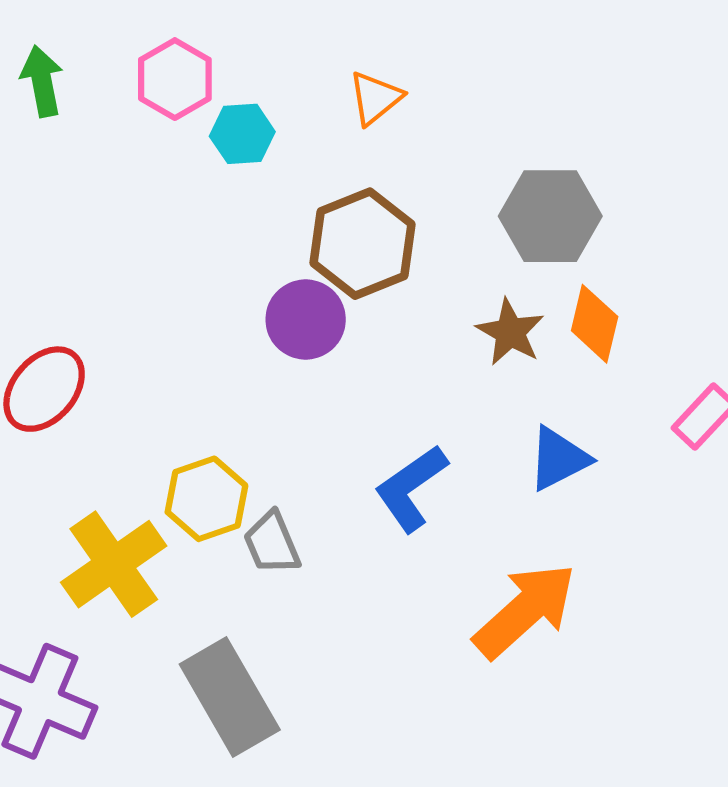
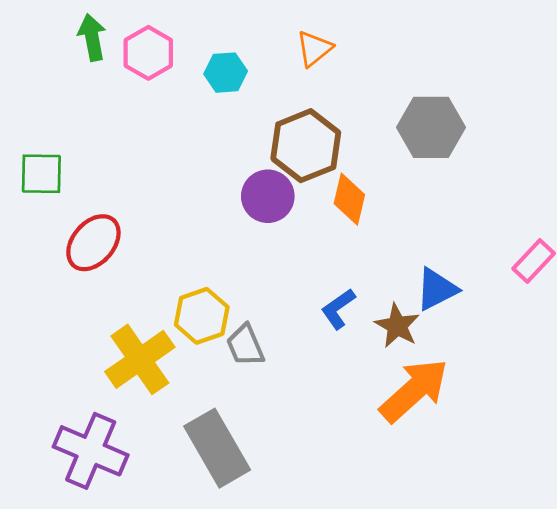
pink hexagon: (175, 79) -> (148, 53), moved
orange diamond: (595, 324) -> (349, 199), moved
brown star: (510, 332) -> (397, 326), moved
blue L-shape: (411, 488) -> (338, 309), size x0.7

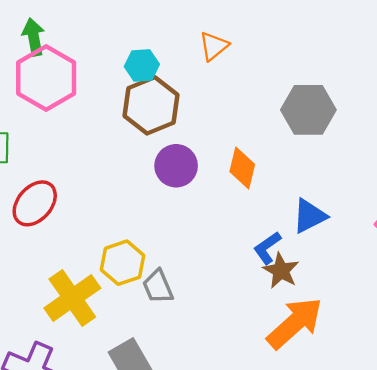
pink hexagon: (148, 53) -> (46, 78), moved, size x1.5
brown hexagon: (306, 146) -> (151, 105), moved
blue triangle: (437, 289) -> (309, 216), moved
blue L-shape: (338, 309) -> (267, 248), moved

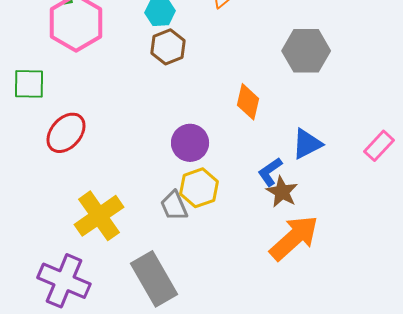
brown hexagon: (151, 105) -> (168, 47), size x0.7
purple circle: (176, 166) -> (190, 143), moved
yellow hexagon: (123, 263) -> (199, 188), moved

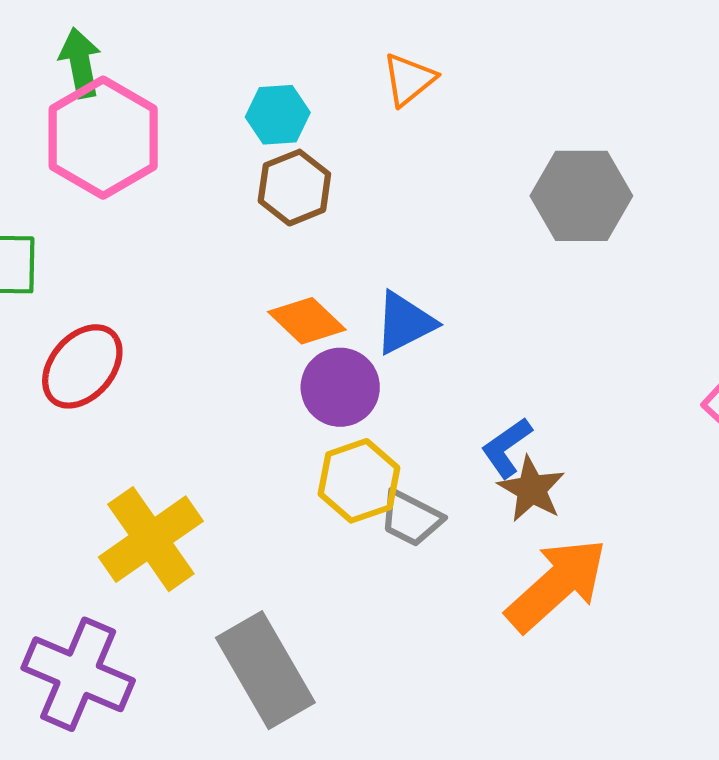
orange diamond: (248, 102) -> (307, 321), moved, turned -60
blue triangle: (307, 144) -> (405, 323), moved
gray trapezoid: (174, 206) -> (411, 518), moved, turned -40

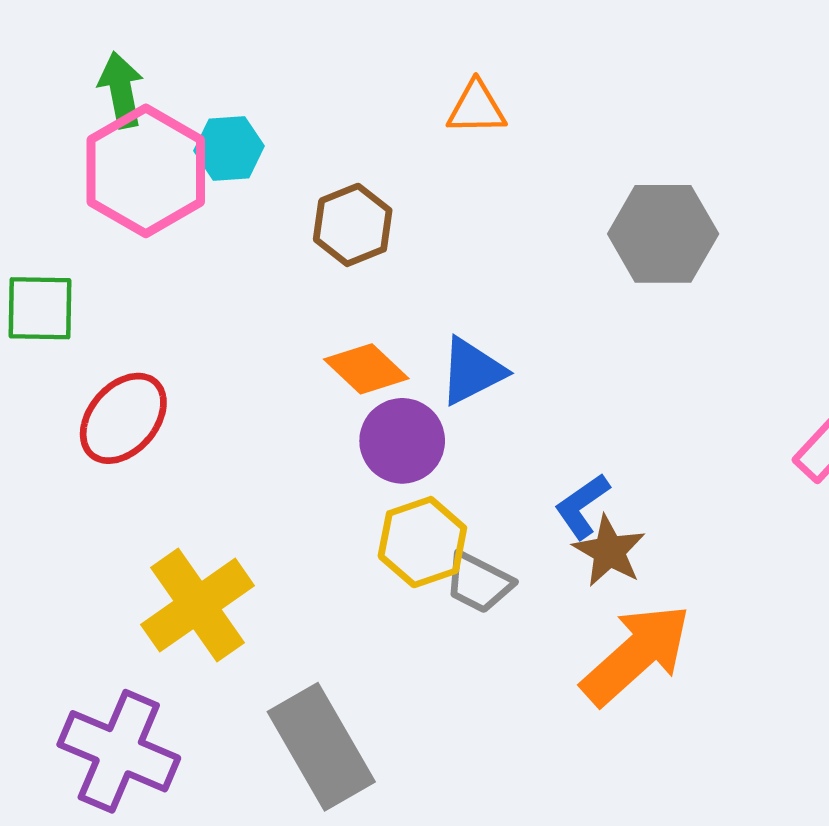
orange triangle: (409, 79) -> (476, 108), turned 38
cyan hexagon: (278, 115) -> (229, 148), moved

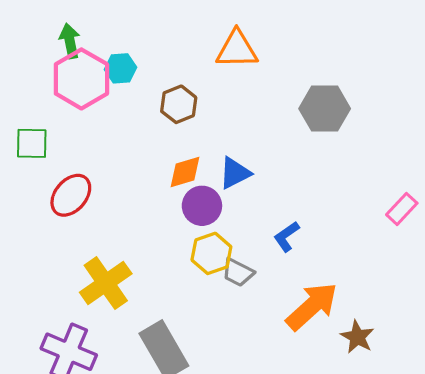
orange triangle: (476, 108) -> (237, 49), size x1.5
orange diamond: (366, 369) -> (185, 172), turned -60
brown star: (609, 551) -> (357, 337), moved

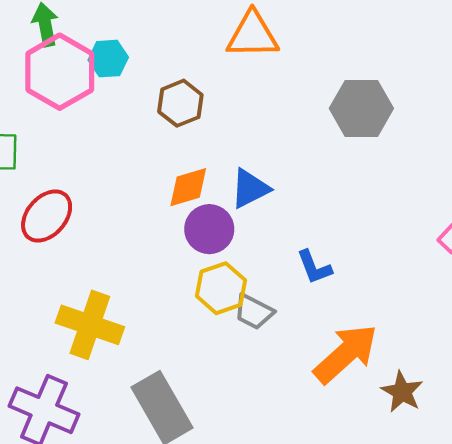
blue L-shape: (287, 236) -> (314, 267), turned -76
yellow cross: (106, 283) -> (90, 325), turned -36

